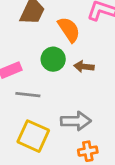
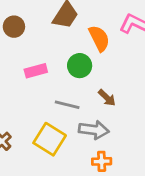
brown arrow: (84, 67) -> (107, 98), moved, turned -150
gray line: (28, 95) -> (67, 105), moved

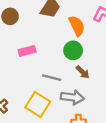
green circle: (80, 66) -> (73, 50), moved

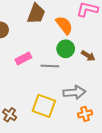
brown arrow: (83, 72) -> (88, 56), moved
gray line: (52, 78) -> (50, 66), moved

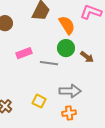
yellow square: (44, 106) -> (39, 101), size x0.6
orange cross: (85, 114) -> (69, 113), moved

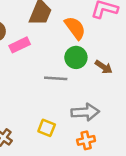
pink rectangle: (24, 53) -> (20, 45), moved

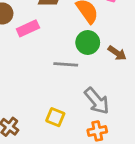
gray arrow: (85, 112) -> (97, 101), turned 52

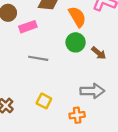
gray line: (66, 64) -> (38, 58), moved
gray arrow: (97, 101) -> (92, 91), moved, turned -55

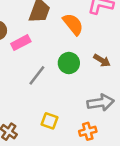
green circle: (76, 42) -> (69, 63), moved
gray line: (38, 58) -> (37, 75), turned -54

